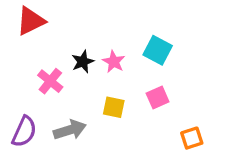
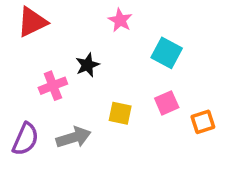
pink star: (114, 62) -> (120, 20), moved
pink cross: (50, 81) -> (53, 86), turned 30
orange square: (192, 138) -> (203, 122), moved

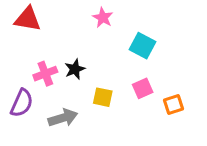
red triangle: (32, 22) -> (28, 19), turned 36
black star: (87, 65) -> (75, 69), moved
purple semicircle: (25, 139) -> (22, 103), moved

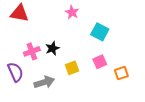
yellow square: (103, 97) -> (72, 68), turned -32
purple semicircle: (22, 103) -> (15, 72), turned -48

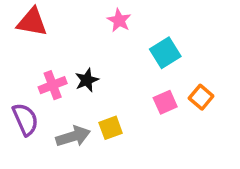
cyan square: (100, 32) -> (165, 53), turned 30
yellow square: (72, 68) -> (111, 128), moved
orange square: (121, 73) -> (201, 97), moved, turned -32

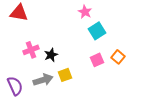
pink star: (119, 20) -> (85, 12), moved
black star: (87, 80) -> (51, 55), moved
purple semicircle: (25, 119) -> (15, 86), moved

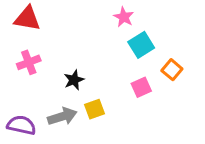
pink cross: (31, 50) -> (29, 62), moved
orange square: (118, 57) -> (172, 70), moved
purple semicircle: (15, 86) -> (21, 125), turned -54

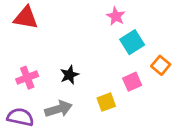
pink cross: (29, 62) -> (27, 78), moved
yellow square: (94, 109) -> (106, 102), moved

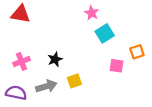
orange square: (161, 65) -> (137, 52), moved, turned 32
pink square: (132, 82) -> (116, 66), moved, turned 32
yellow square: (106, 102) -> (74, 81), moved

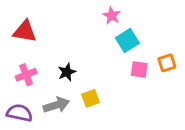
red triangle: (20, 14) -> (25, 31), moved
pink square: (116, 66) -> (139, 69), moved

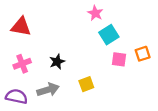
yellow square: (91, 98) -> (86, 84), moved

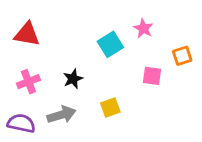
pink star: (95, 13) -> (143, 28), moved
cyan square: (109, 35) -> (110, 44), moved
orange square: (143, 54) -> (182, 56), moved

